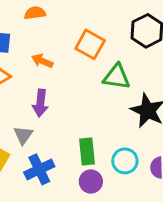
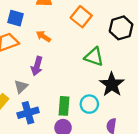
orange square: (90, 44) -> (81, 17), moved
cyan circle: (125, 161) -> (89, 104), moved

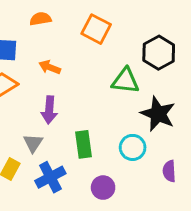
black hexagon: (121, 28) -> (159, 53), moved
green rectangle: (64, 106) -> (84, 144), moved

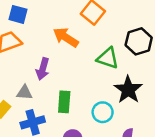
orange arrow: (50, 67) -> (66, 37), moved, size x1.5
gray triangle: (33, 143) -> (24, 93), turned 49

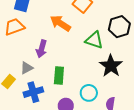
gray triangle: (24, 93) -> (27, 68), turned -32
cyan circle: (103, 112) -> (89, 93), moved

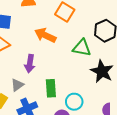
cyan circle: (89, 93) -> (74, 102), moved

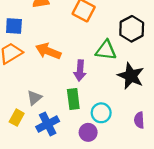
orange arrow: (45, 35) -> (48, 51), moved
purple arrow: (30, 64) -> (80, 70), moved

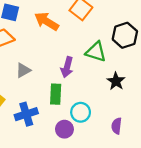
orange arrow: (48, 51) -> (47, 21), moved
black star: (131, 76) -> (116, 81), size x0.7
gray triangle: (34, 98) -> (23, 70), moved

